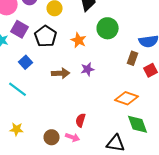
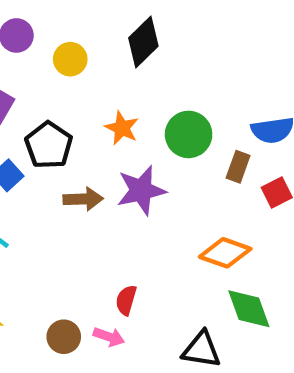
green circle: (108, 28) -> (189, 134), moved
black pentagon: (46, 36) -> (49, 145), moved
purple star: (88, 69) -> (141, 190), size x1.6

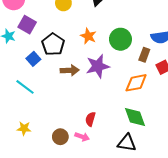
orange diamond: (225, 253) -> (136, 83), moved, turned -30
green diamond: (249, 309) -> (135, 117), moved

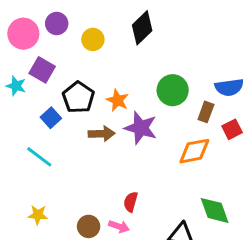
orange star: (88, 36) -> (118, 100), moved
purple star: (98, 66) -> (141, 128), turned 30
green diamond: (135, 117) -> (215, 210), moved

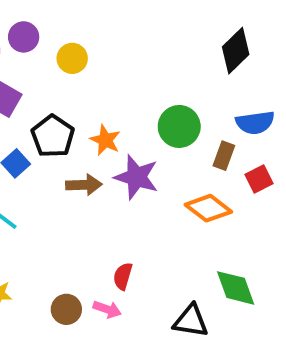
black diamond: (142, 28) -> (236, 51), moved
orange diamond: (194, 151) -> (208, 208), turned 48

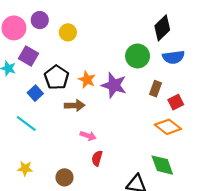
blue semicircle: (255, 123) -> (174, 57), moved
green circle: (179, 126) -> (138, 56), moved
purple star: (136, 177) -> (114, 85), moved
orange diamond: (208, 208) -> (168, 127), moved
pink arrow: (107, 309) -> (88, 136), moved

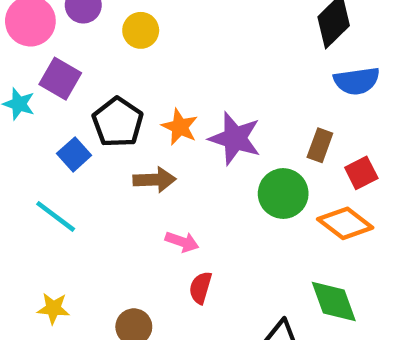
green circle: (138, 56) -> (283, 194), moved

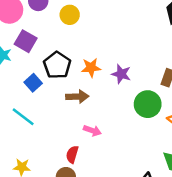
orange star: (180, 127) -> (91, 68), turned -30
purple star: (235, 138) -> (121, 74), size x0.7
red semicircle: (200, 288) -> (72, 154), moved

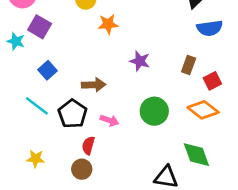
black pentagon: (57, 65) -> (73, 114), moved
orange star: (91, 68) -> (108, 24), moved
green circle: (148, 104) -> (154, 111), moved

